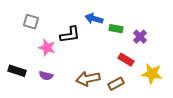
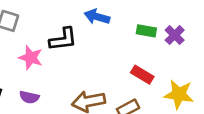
green rectangle: (116, 29) -> (146, 31), moved
purple cross: (140, 37) -> (175, 35), moved

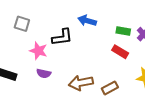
red rectangle: (142, 75) -> (120, 52), moved
purple semicircle: (29, 97) -> (44, 73), moved

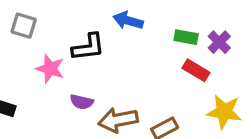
red rectangle: (120, 52) -> (196, 70), moved
purple semicircle: (44, 73) -> (82, 102), moved

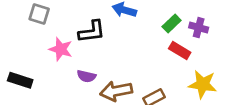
green rectangle: (186, 37) -> (172, 23), turned -54
purple cross: (219, 42) -> (199, 28), turned -30

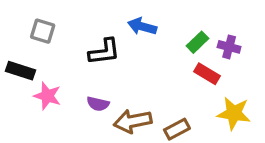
pink star: (61, 49) -> (47, 96), moved
black rectangle: (20, 80) -> (20, 71), moved

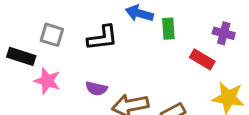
gray square: (43, 31) -> (52, 35), moved
green rectangle: (197, 42) -> (168, 29), moved, turned -50

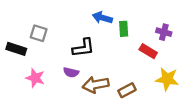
black L-shape: (103, 38) -> (83, 48), moved
pink star: (47, 81) -> (35, 78), moved

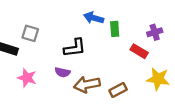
purple cross: (164, 32) -> (155, 32), turned -32

